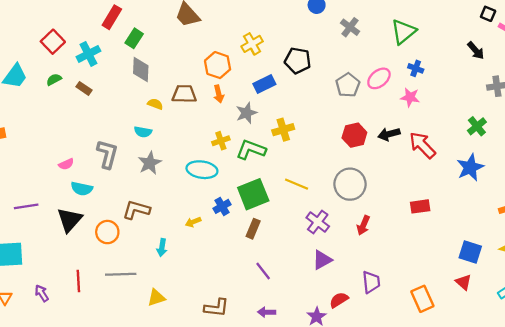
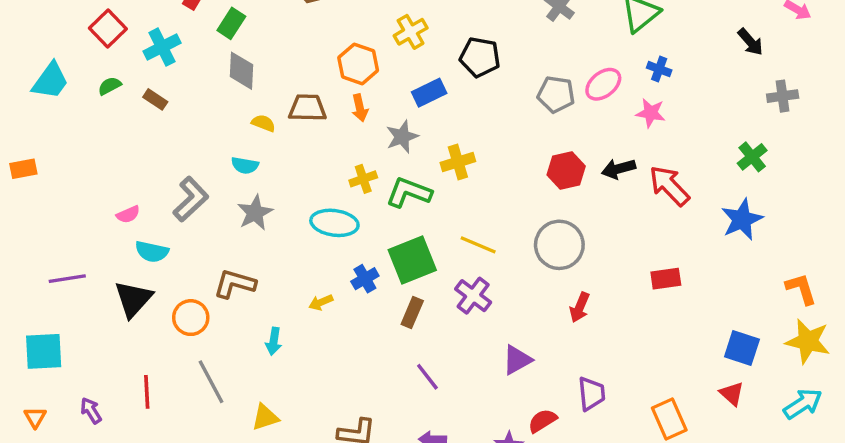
gray pentagon: (348, 85) -> (556, 94), turned -30
gray L-shape: (107, 154) -> (191, 199), turned 32
purple cross: (318, 222) -> (473, 296), moved
gray line: (121, 274) -> (211, 382), turned 64

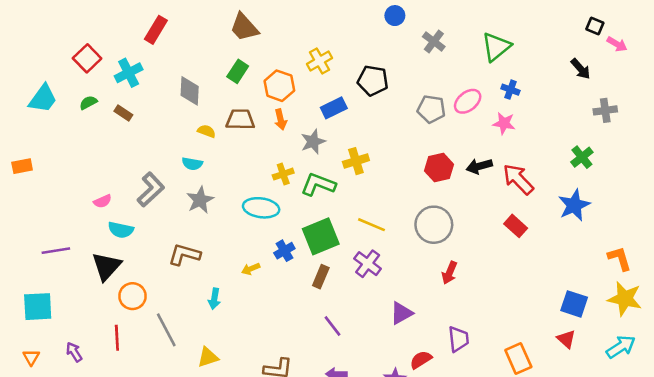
green rectangle: (231, 23) -> (238, 71), moved
red rectangle: (666, 279) -> (516, 226), moved, turned 50
orange circle: (191, 318) -> (132, 296), moved

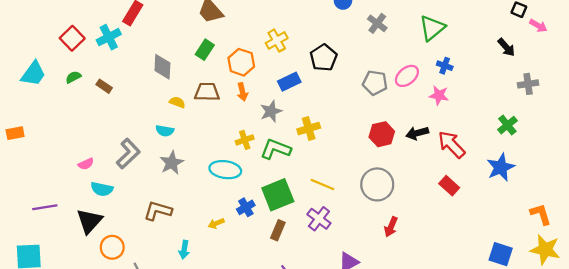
cyan cross: (129, 73) -> (109, 37), moved
black pentagon: (373, 81) -> (324, 58), turned 30

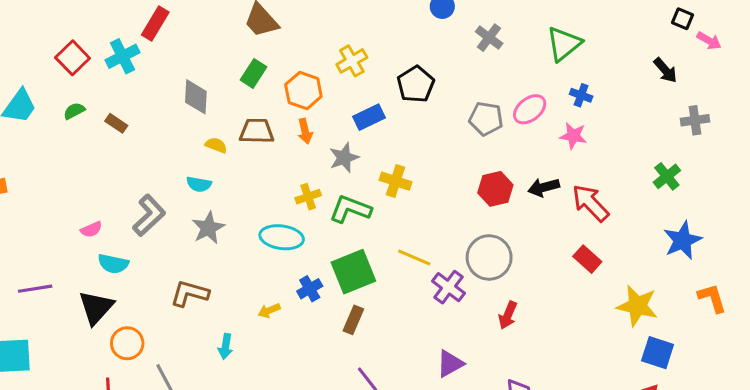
yellow cross: (309, 128) -> (395, 181), turned 35
blue star: (501, 167) -> (683, 240), moved
purple cross: (319, 219) -> (449, 287), moved
yellow star: (545, 250) -> (637, 306), moved

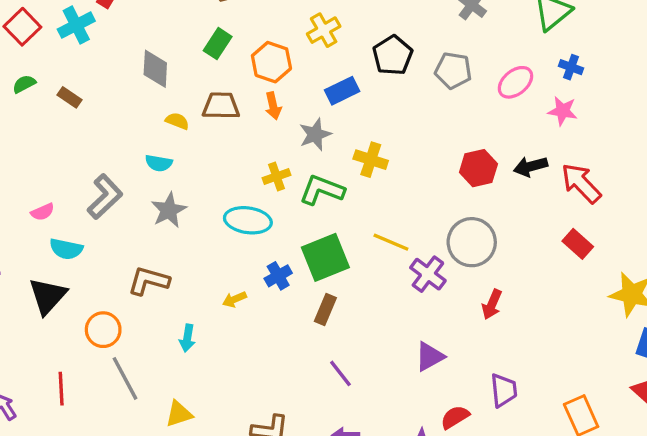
gray pentagon: (486, 119) -> (453, 70), moved
orange circle: (127, 343) -> (103, 330), moved

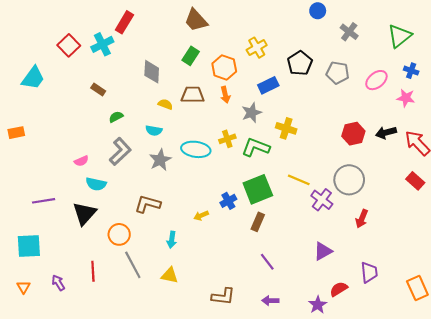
green semicircle: (24, 84) -> (116, 117), moved
cyan ellipse: (248, 220) -> (196, 149), moved
yellow triangle: (179, 414) -> (170, 275), moved, turned 30

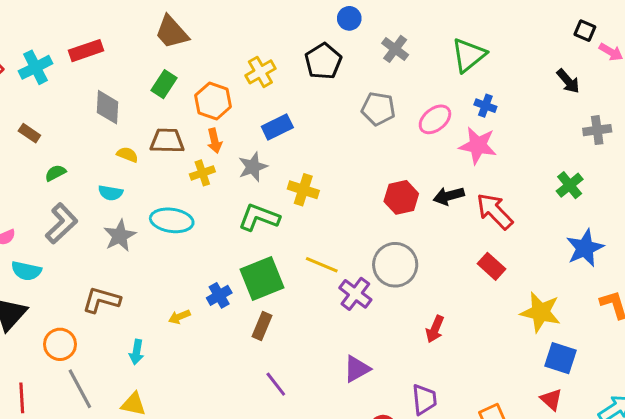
red rectangle: (124, 22) -> (86, 51), moved, turned 40
black pentagon: (300, 63) -> (323, 61), moved
pink star: (406, 98) -> (478, 145), size x1.4
yellow cross: (227, 139) -> (202, 173), moved
red arrow: (362, 219) -> (435, 329), moved

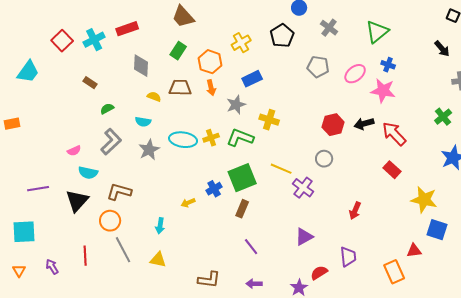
yellow cross: (202, 173) -> (211, 138), moved
gray circle: (395, 265) -> (324, 159), moved, size x0.6
brown L-shape: (101, 300) -> (119, 192), moved
red triangle: (551, 399) -> (414, 251), moved, turned -49

